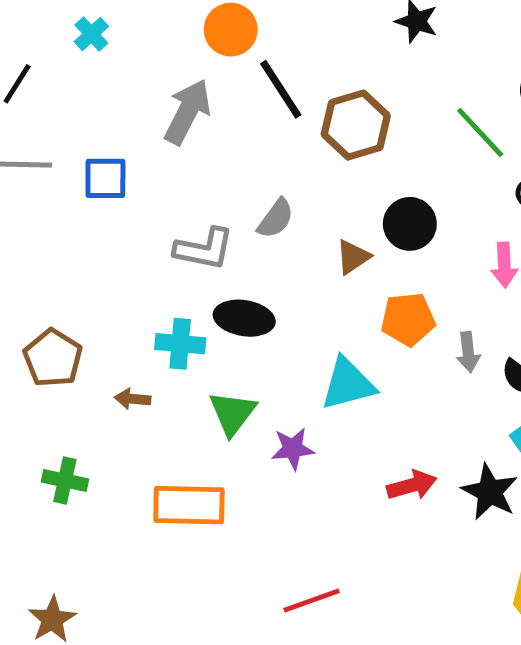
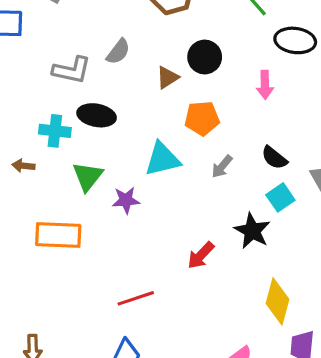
gray arrow: (468, 352) -> (222, 166), moved, turned 45
red arrow: (412, 485) -> (201, 255), moved, turned 148

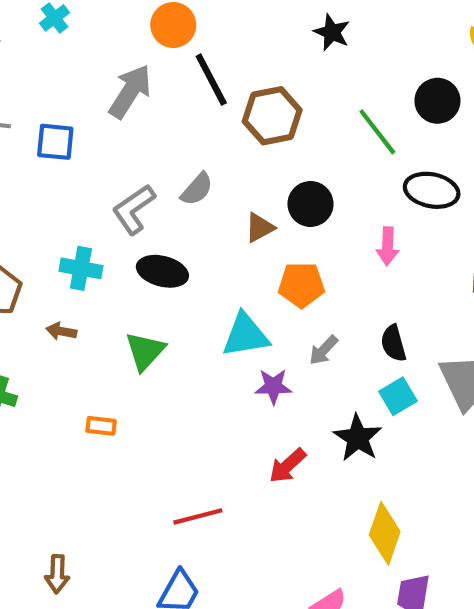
gray L-shape: (72, 70) -> (134, 209), turned 129
cyan cross: (55, 131) -> (81, 268), moved
black semicircle: (274, 158) -> (393, 343), turned 32
purple star: (126, 200) -> (273, 386), moved
orange rectangle: (58, 235) -> (101, 426), size x0.5

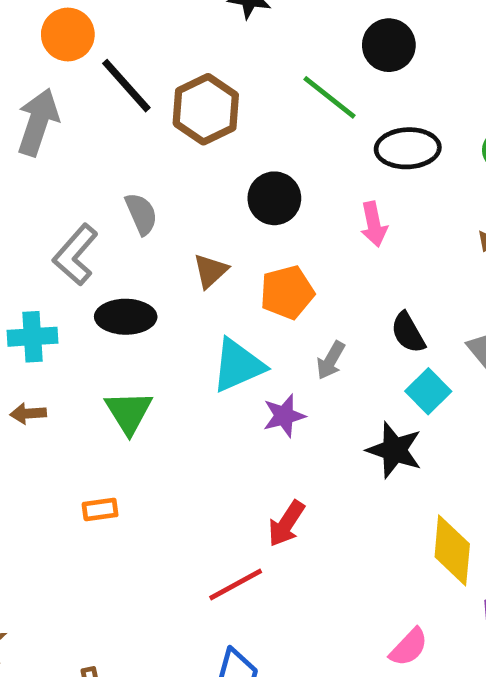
gray semicircle: (197, 189) -> (141, 214), turned -51
brown triangle: (260, 228) -> (210, 271), moved
red arrow: (287, 466) -> (286, 524), moved

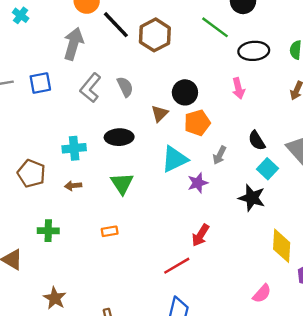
black circle: (274, 198) -> (185, 92), moved
gray L-shape: (75, 255) -> (90, 88), moved

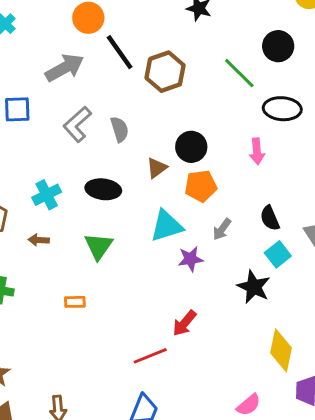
gray arrow: (73, 44) -> (65, 68), turned 36
cyan cross: (74, 148) -> (47, 195), turned -30

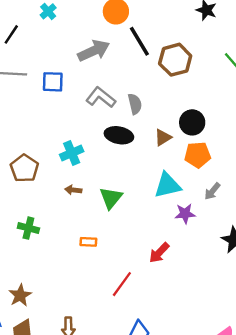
gray L-shape: (77, 124) -> (101, 97), turned 76
black ellipse: (103, 189) -> (119, 135), moved
brown arrow: (39, 240) -> (73, 190), moved
red arrow: (184, 323) -> (159, 253), moved
red line: (150, 356) -> (122, 284), moved, turned -36

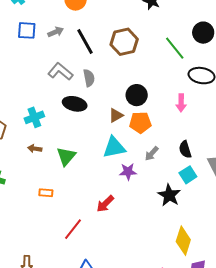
black line: (139, 41) -> (85, 41), moved
gray arrow: (94, 51) -> (56, 32), size x0.6
blue square: (53, 82) -> (27, 30), moved
brown triangle: (163, 138) -> (116, 115), moved

